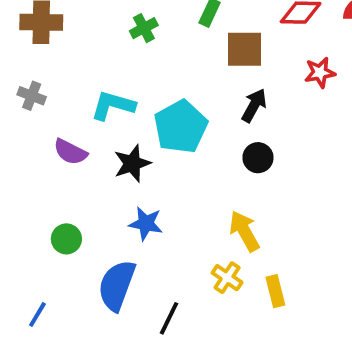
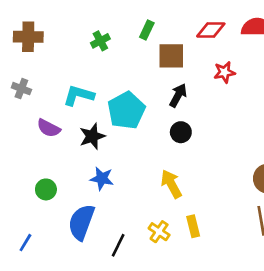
yellow cross: (227, 278) -> (159, 232), moved

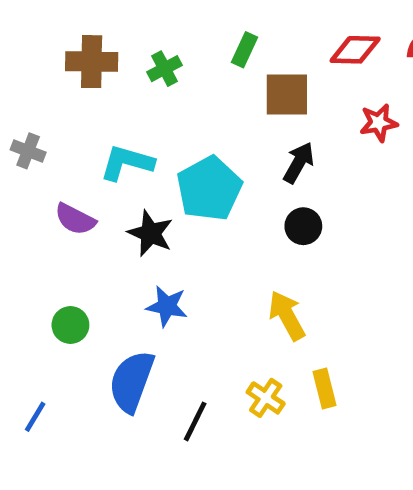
brown cross: (28, 37) -> (92, 62), moved
black star: (92, 136) -> (150, 233), turned -30

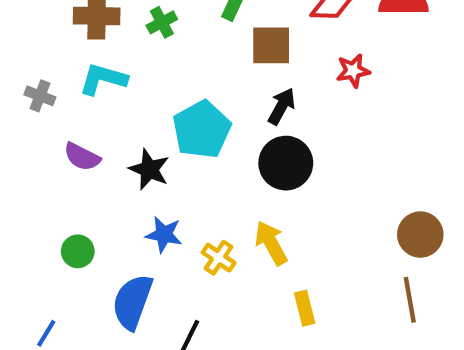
cyan L-shape: (127, 163) -> (103, 79), moved
black circle: (303, 226) -> (286, 163), size x1.6
yellow cross: (266, 398) -> (219, 258), moved

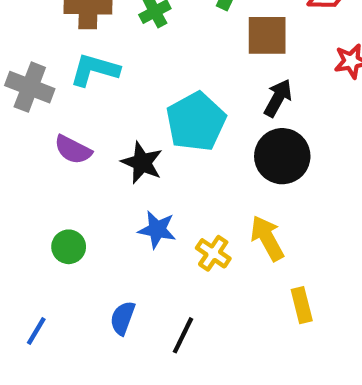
gray cross: (40, 96) -> (30, 87), size x1.5
blue semicircle: (132, 302) -> (123, 318), moved, size x0.6

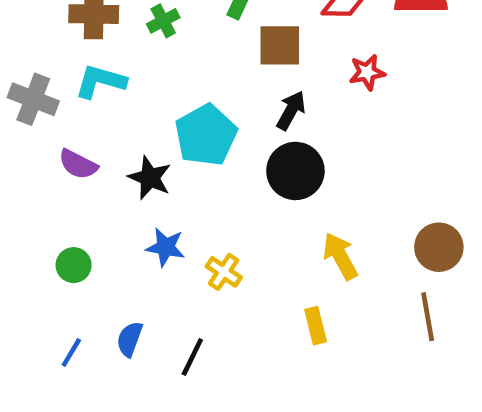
yellow arrow: (267, 238) -> (340, 256), moved
blue line: (36, 331) -> (71, 353), moved

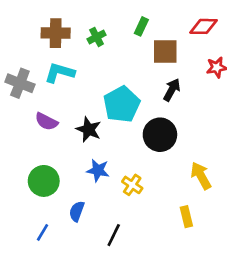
black circle: (295, 171) -> (160, 135), moved
green circle: (74, 265) -> (44, 181), size x1.5
blue semicircle: (130, 339) -> (77, 211), moved

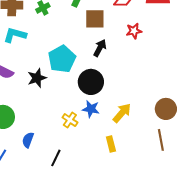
black star: (89, 129) -> (37, 78), turned 30
blue star: (98, 170) -> (91, 109), moved
yellow arrow: (201, 176) -> (122, 113), turned 70

